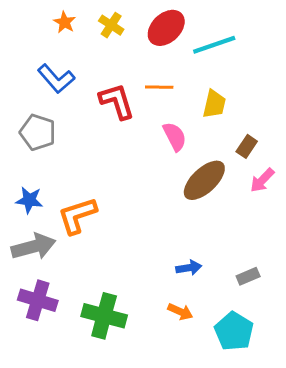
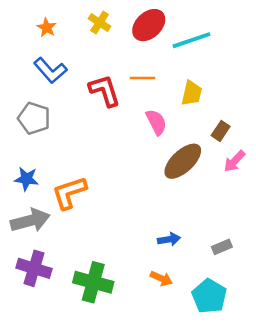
orange star: (65, 22) -> (47, 28), moved

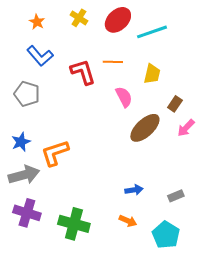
blue star: (26, 179) -> (21, 142), turned -30

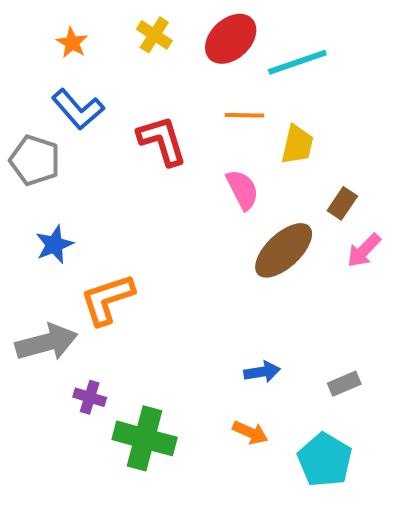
orange line: (113, 62) -> (244, 115), moved
gray pentagon: (27, 94) -> (35, 160), moved
blue star: (21, 142) -> (54, 244), moved
purple cross: (27, 213) -> (90, 397), moved, size x0.6

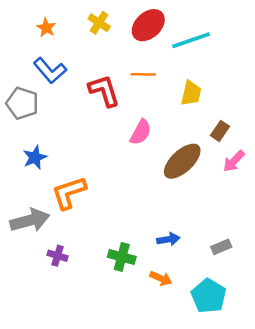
orange line: (244, 115) -> (143, 74), moved
pink semicircle: (242, 190) -> (141, 132), moved, turned 56
green cross: (145, 438) -> (122, 257), moved, size x0.7

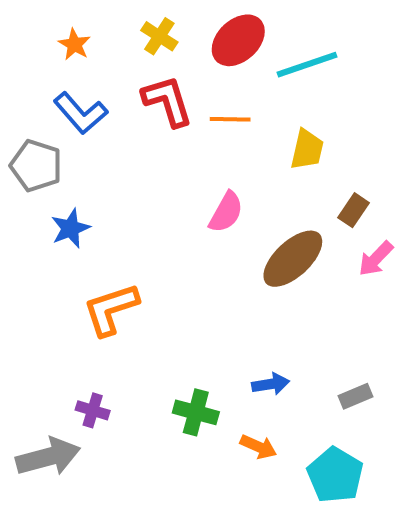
red L-shape: (104, 91) -> (167, 101), moved
blue star: (35, 157) -> (70, 228), moved
gray arrow: (30, 220) -> (48, 457), moved

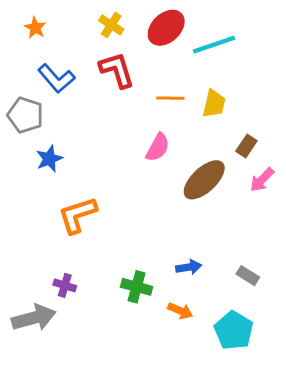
orange star: (74, 44) -> (35, 28), moved
orange line: (230, 119) -> (170, 98), moved
gray rectangle: (356, 396) -> (248, 276), turned 55

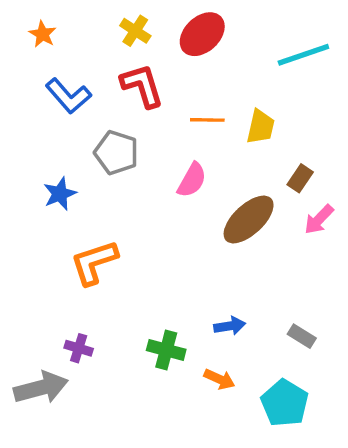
cyan line: (214, 45) -> (303, 55), moved
gray pentagon: (25, 115) -> (116, 153), moved

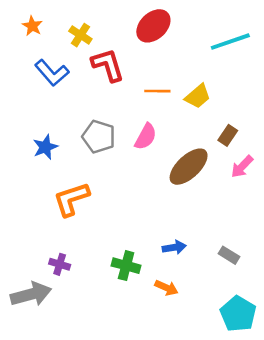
yellow cross: (135, 31) -> (80, 35), moved
yellow trapezoid: (261, 127) -> (198, 96), turned 36
gray pentagon: (116, 153) -> (99, 137), moved
cyan pentagon: (285, 403) -> (238, 314), moved

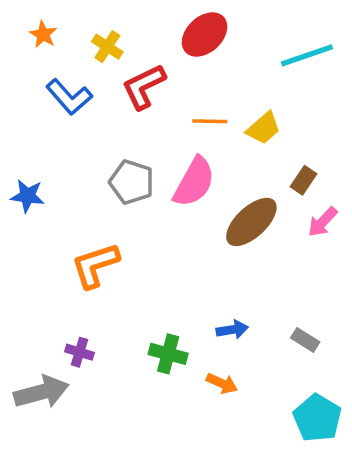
red L-shape: (108, 65) -> (144, 87), turned -99
pink semicircle: (146, 137) -> (194, 182), size x1.4
blue star: (45, 147) -> (27, 196), moved, turned 30

